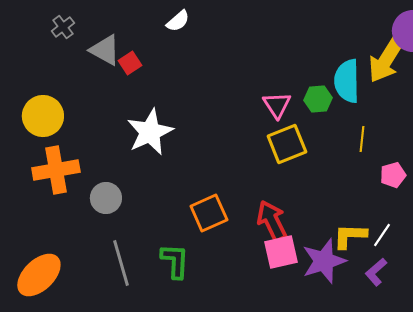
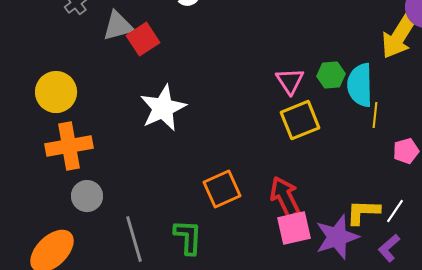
gray triangle: (105, 50) -> (118, 26), turned -44
red square: (130, 63) -> (143, 39), size x1.4
cyan semicircle: (347, 81) -> (360, 85), moved
gray circle: (106, 198) -> (87, 196), moved

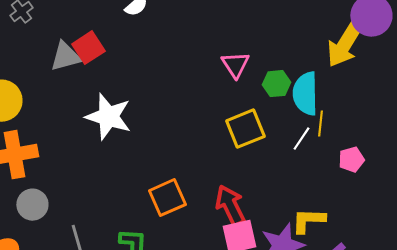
gray triangle: (118, 26) -> (65, 57), moved
pink triangle: (290, 81) -> (235, 65), moved
white star: (163, 108) -> (108, 117), turned -30
white line: (395, 211) -> (301, 139), moved

